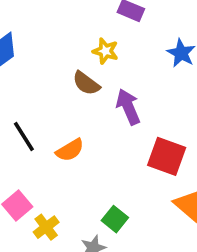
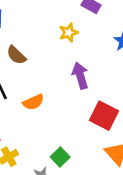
yellow star: (105, 51) -> (69, 33), turned 30
brown semicircle: (86, 83) -> (16, 55), moved

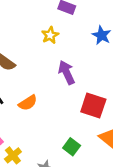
green square: (60, 157) -> (72, 147), moved

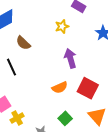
orange semicircle: (28, 103) -> (60, 88), moved

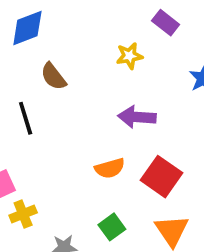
purple arrow: (70, 58) -> (137, 117), turned -78

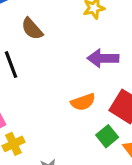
green square: (112, 227) -> (107, 136), moved

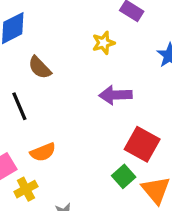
orange semicircle: (83, 102) -> (43, 152), moved

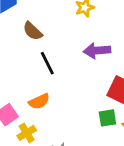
black line: (19, 106) -> (47, 63), moved
green square: (124, 176) -> (107, 118), turned 36

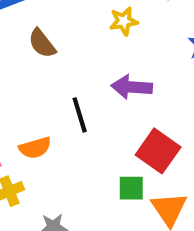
black line: (47, 63) -> (80, 115), moved

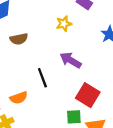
brown semicircle: (42, 43) -> (19, 39), turned -60
purple arrow: (132, 87) -> (71, 60), turned 30

